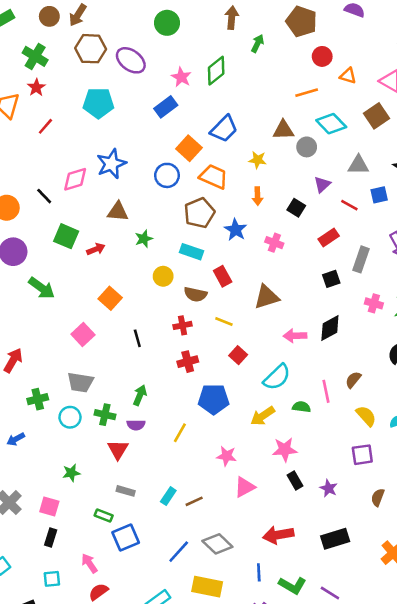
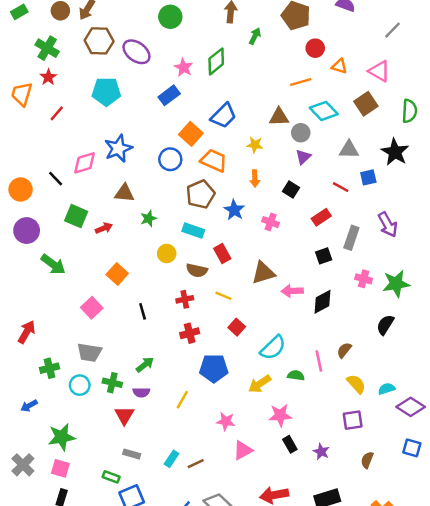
purple triangle: (322, 184) -> (303, 157), moved
pink arrow: (295, 336) -> (292, 291), moved
green arrow: (140, 395) -> (145, 365), turned 30
green star: (71, 473) -> (62, 437), moved, size x1.6

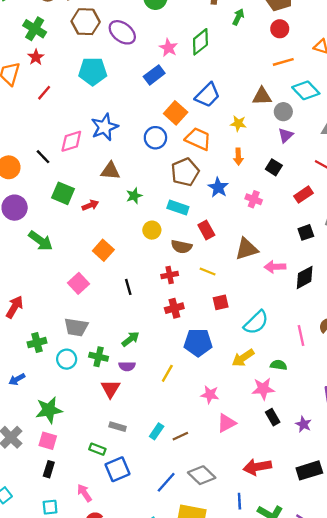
red circle: (315, 48) -> (280, 29), moved
red square: (237, 327) -> (221, 302), turned 35
green semicircle: (296, 375) -> (279, 365), moved

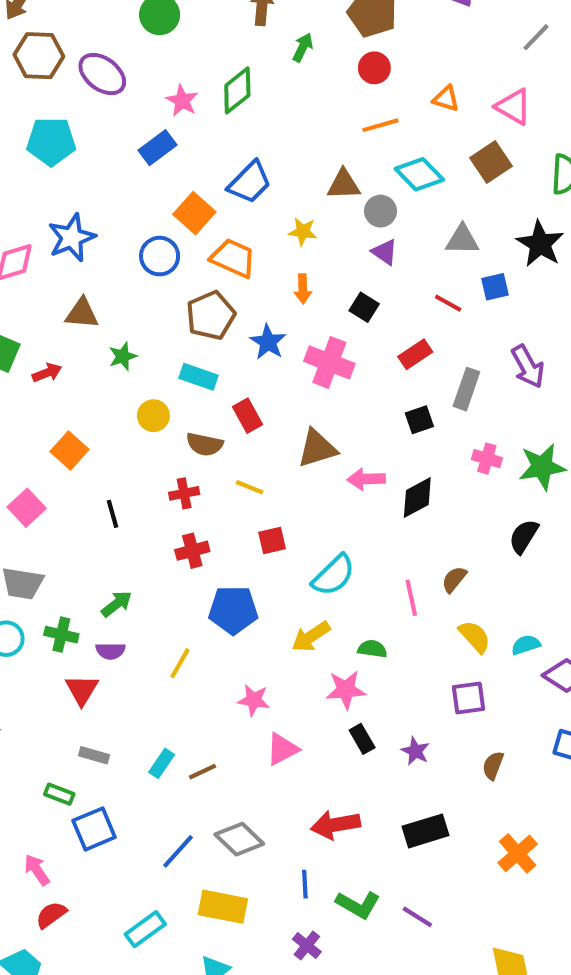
purple triangle: (286, 135) -> (385, 252), turned -42
pink cross: (254, 199) -> (329, 362), size x1.6

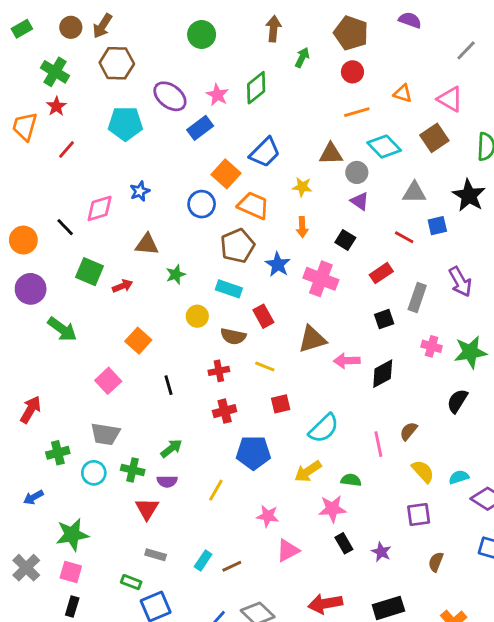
purple ellipse: (102, 74) -> (170, 96), moved
blue star: (72, 238) -> (140, 191), size x0.6

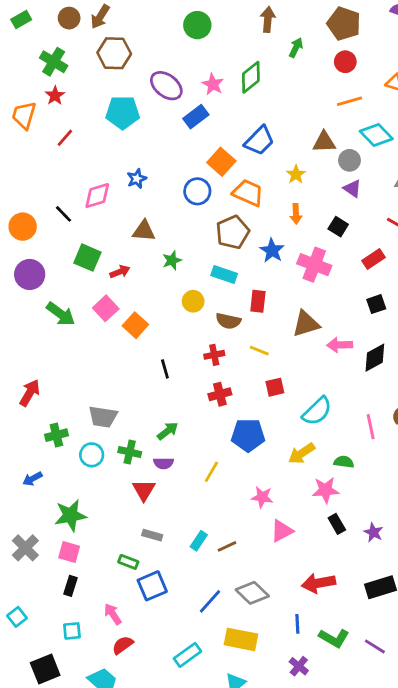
yellow star: (302, 187) -> (296, 174), turned 30
red rectangle: (263, 316) -> (258, 301), turned 35
pink square: (108, 381) -> (106, 308), moved

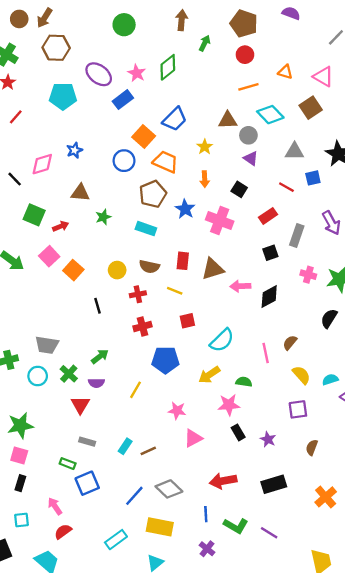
yellow circle: (193, 301) -> (117, 270), moved
red rectangle: (258, 301) -> (183, 261), moved
green cross: (130, 452) -> (69, 374), turned 30

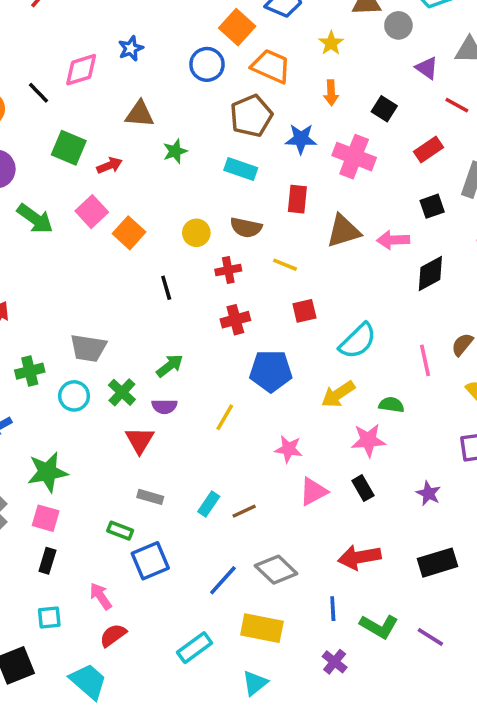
purple triangle: (251, 158) -> (427, 68), moved
blue star: (185, 209) -> (301, 139), turned -30
red rectangle: (183, 261) -> (297, 199), moved
pink arrow: (240, 286) -> (393, 240), moved
black rectangle: (238, 432) -> (363, 488), moved

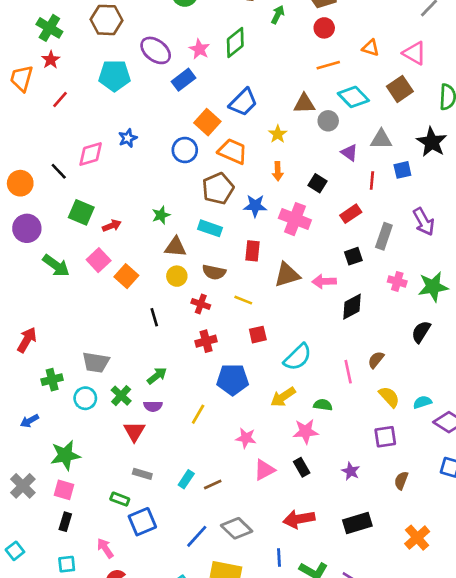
red line: (457, 105) -> (372, 181), turned 66
brown triangle: (140, 114) -> (176, 247), moved
red cross: (228, 270) -> (201, 304), turned 30

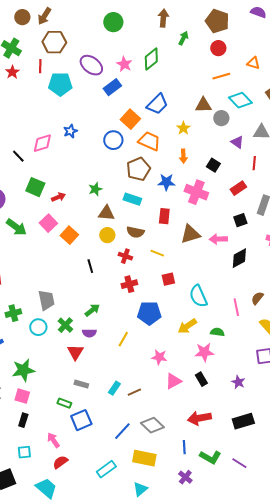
red line: (60, 100) -> (40, 66), moved, turned -40
cyan semicircle: (298, 357) -> (198, 296), turned 110
gray trapezoid: (96, 362) -> (46, 300), turned -110

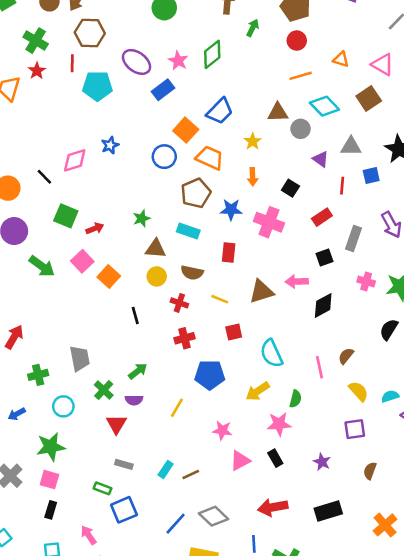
brown triangle: (190, 234) -> (261, 292), moved
cyan circle: (38, 327) -> (63, 406), moved
green semicircle: (217, 332) -> (295, 399), turned 96

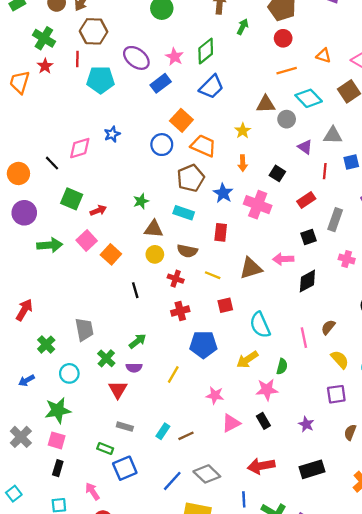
blue trapezoid: (220, 111) -> (211, 87), moved
blue star: (231, 210) -> (223, 193), turned 30
green arrow: (42, 266) -> (50, 245), turned -40
green cross: (38, 375) -> (46, 345), turned -30

